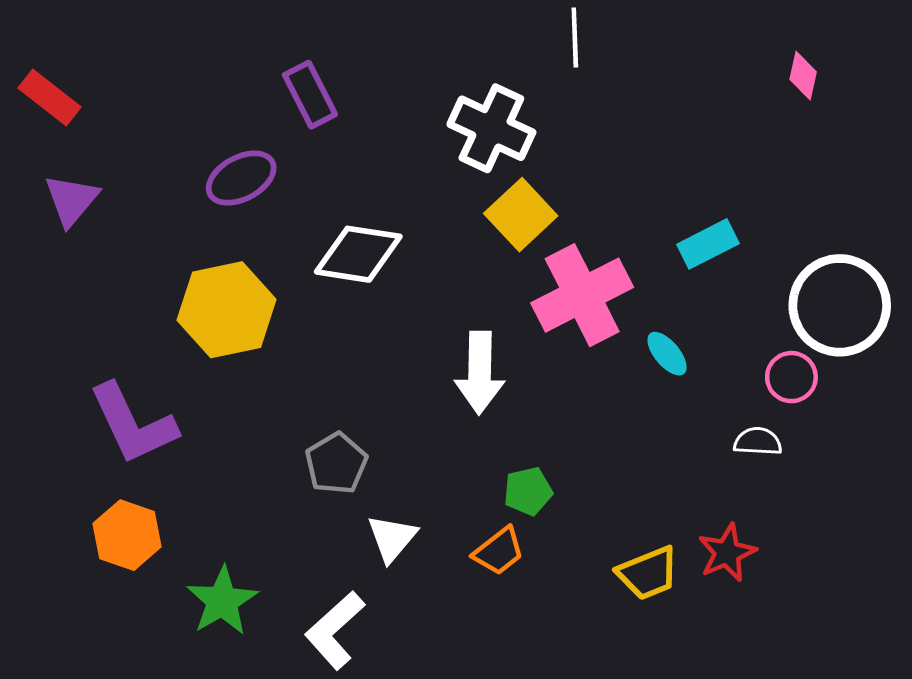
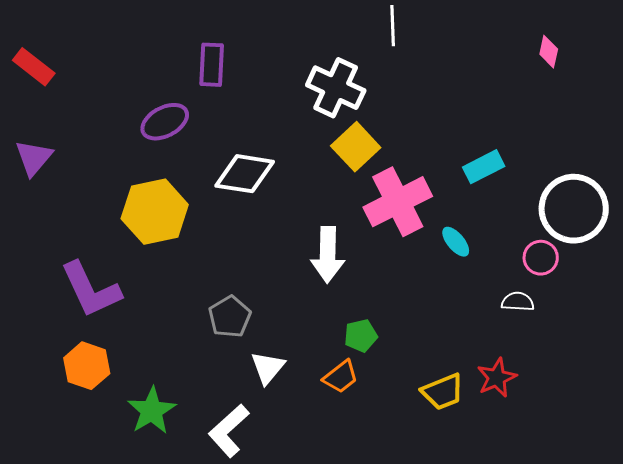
purple rectangle: (310, 95) -> (212, 65), turned 30
purple triangle: (71, 200) -> (34, 158), moved

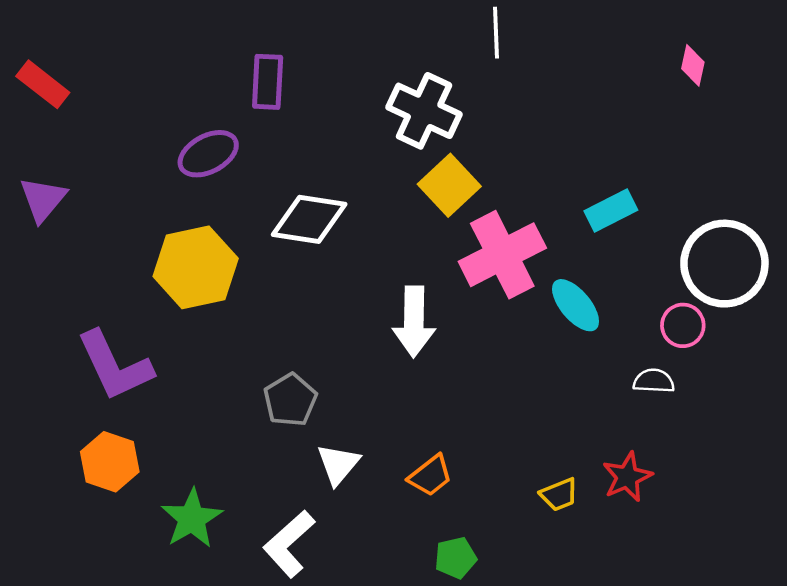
cyan ellipse: (456, 242) -> (576, 305), size x1.4
green pentagon: (361, 336) -> (456, 558), moved
yellow trapezoid: (443, 392) -> (559, 495), size x0.7

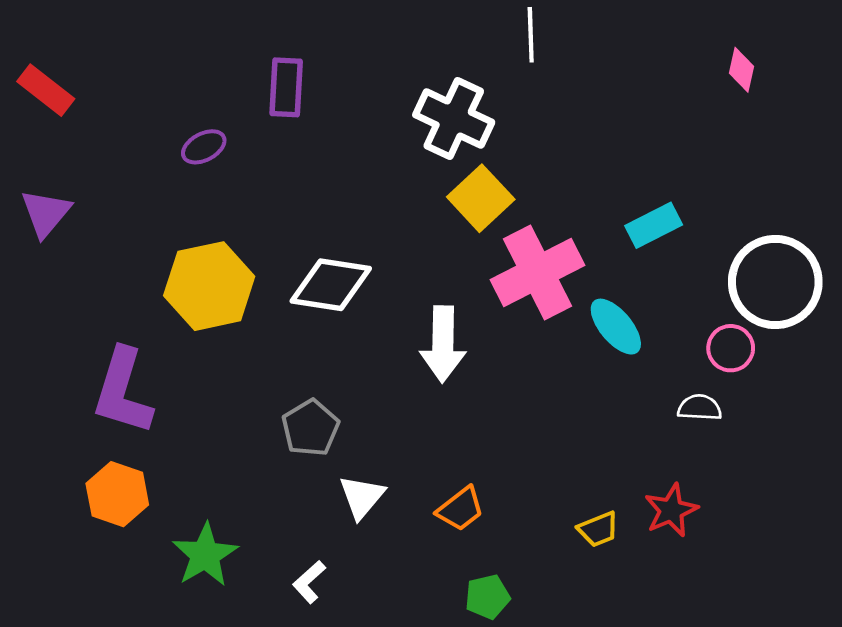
purple ellipse: (208, 154) -> (204, 147), moved, size x0.7
white diamond: (309, 219) -> (331, 285), moved
purple L-shape: (115, 366) -> (123, 391), turned 42
white L-shape: (289, 544) -> (309, 582), size x0.6

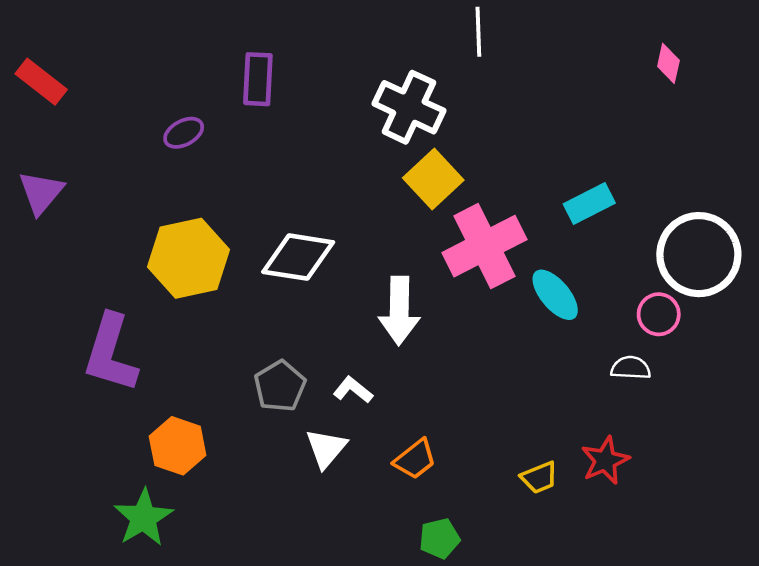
orange hexagon: (117, 494) -> (178, 446), moved
green star: (205, 555) -> (143, 518), moved
white L-shape: (309, 582) -> (353, 390), moved, turned 81

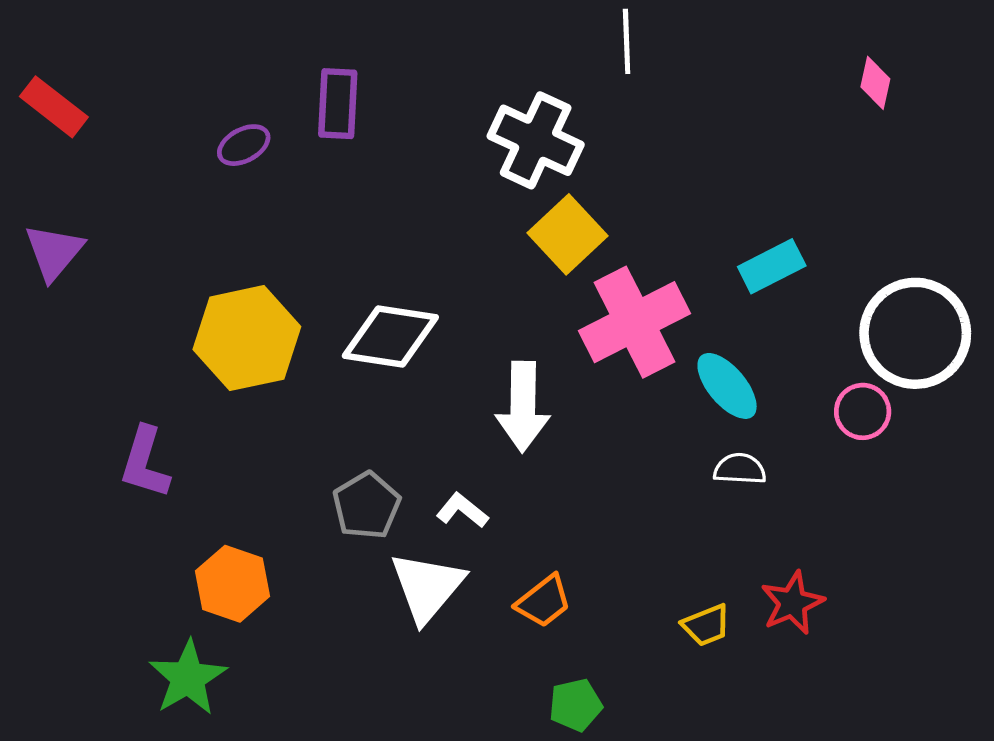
purple ellipse: (184, 133) -> (244, 145), moved
purple L-shape: (111, 353) -> (145, 462), size x0.7
white semicircle: (631, 368) -> (740, 469), moved
white triangle: (326, 448) -> (427, 587), size x1.4

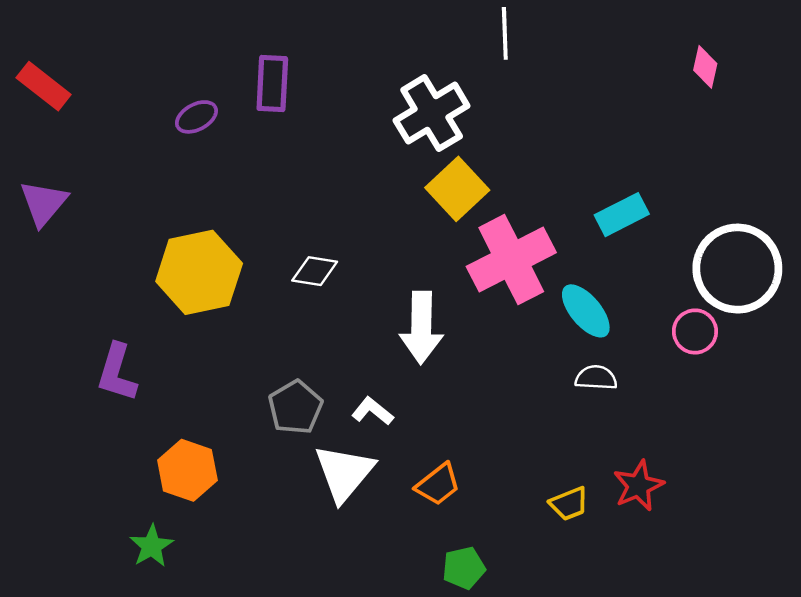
white cross: (536, 140) -> (432, 113), turned 34
white diamond: (390, 336) -> (315, 271), size x0.6
green star: (188, 678) -> (152, 546), size x0.7

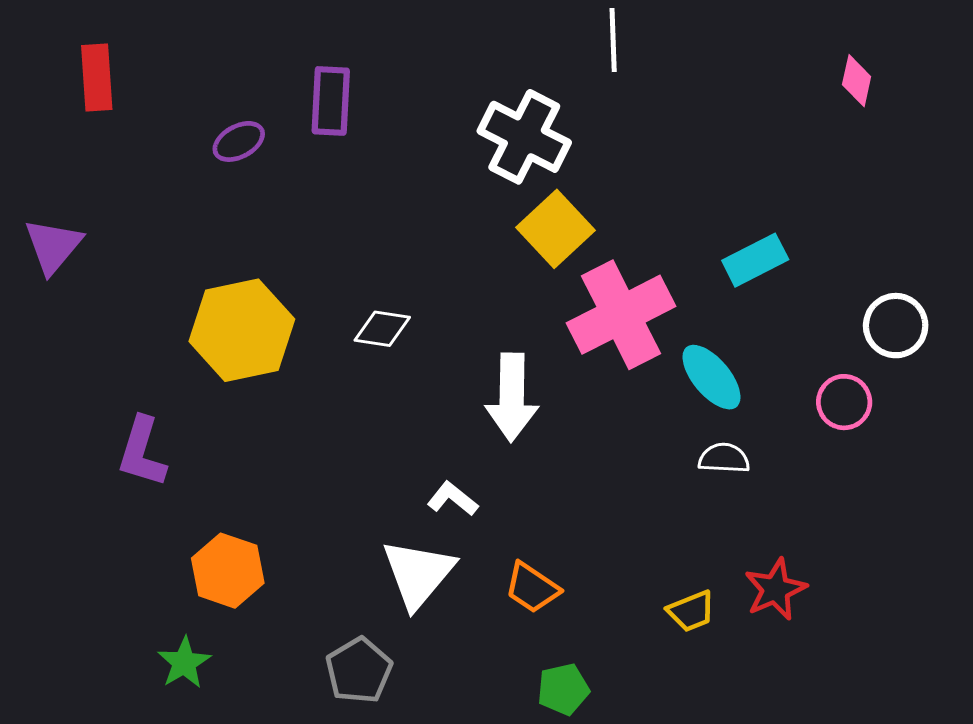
red rectangle: (44, 86) -> (97, 78), moved, turned 48
white cross: (432, 113) -> (524, 137), turned -32
white circle: (737, 269) -> (896, 326), size x0.6
gray pentagon: (295, 407) -> (359, 670), moved
orange trapezoid: (438, 484) -> (532, 588), turned 72

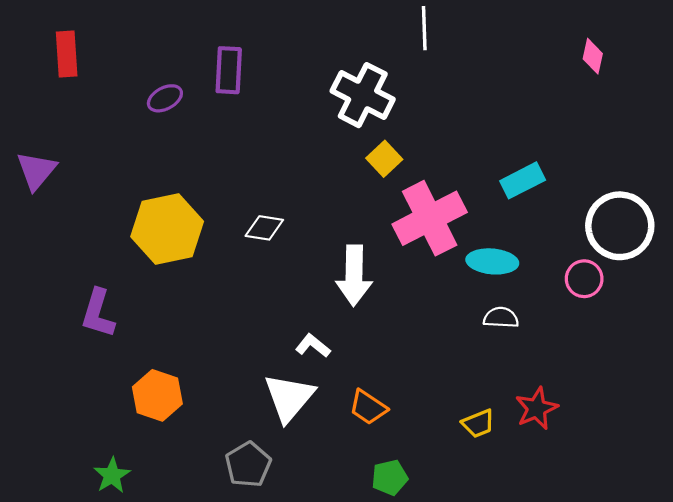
yellow square: (555, 229) -> (384, 159), size x0.7
white circle: (896, 326) -> (620, 226), size x1.5
cyan ellipse: (711, 377) -> (492, 261), turned -45
green star: (184, 663) -> (112, 475), moved

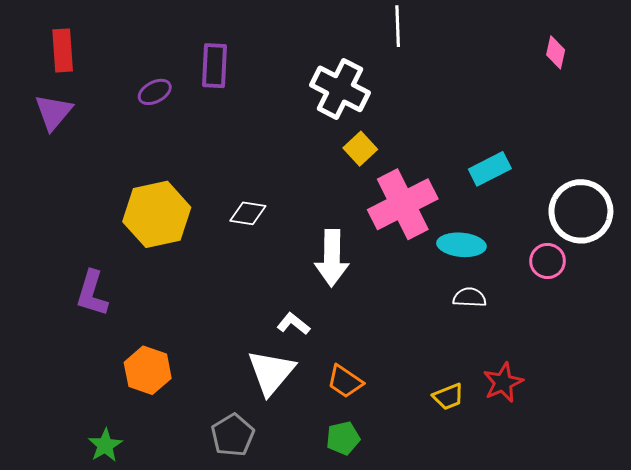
purple triangle: (36, 171) -> (54, 112), moved
green pentagon: (390, 478) -> (343, 438), moved

